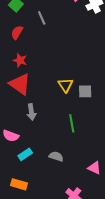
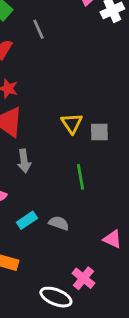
cyan rectangle: (25, 154) -> (27, 220), moved

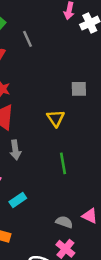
gray square: (99, 132) -> (79, 89), moved
gray semicircle: (59, 223) -> (64, 222), moved

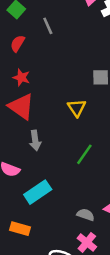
green line: (63, 163) -> (84, 154), turned 45
cyan rectangle: (18, 200) -> (38, 192), size x1.5

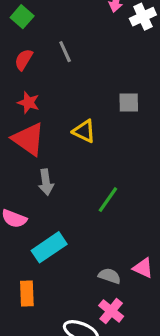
gray line: (48, 26) -> (65, 52), moved
yellow triangle: (77, 108) -> (84, 131), moved, turned -30
orange rectangle: (20, 229) -> (27, 293), turned 72

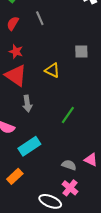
orange rectangle: (27, 293) -> (15, 176), turned 49

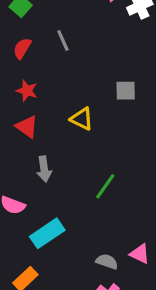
red triangle: (16, 75) -> (27, 127), size x0.7

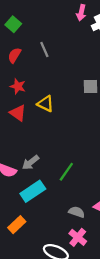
yellow triangle: (82, 119) -> (46, 104), moved
gray arrow: (44, 169) -> (31, 162), moved, turned 60
green line: (105, 186) -> (66, 172), moved

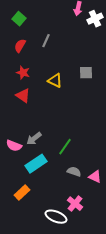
gray line: (44, 50) -> (46, 41), turned 48
yellow triangle: (46, 104) -> (55, 81), moved
gray semicircle: (77, 212) -> (74, 172), moved

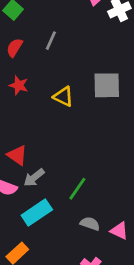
gray square: (86, 73) -> (107, 85), size x1.5
red triangle: (23, 96) -> (17, 155), moved

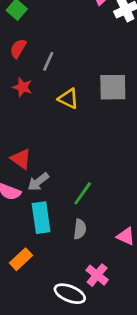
gray line: (51, 41) -> (48, 61), moved
cyan rectangle: (37, 212) -> (41, 218), turned -64
gray semicircle: (90, 224) -> (80, 229), moved, turned 78

